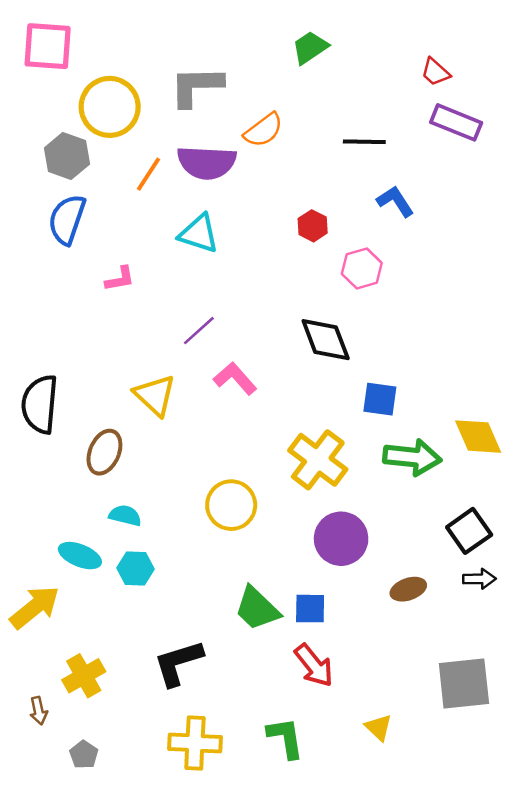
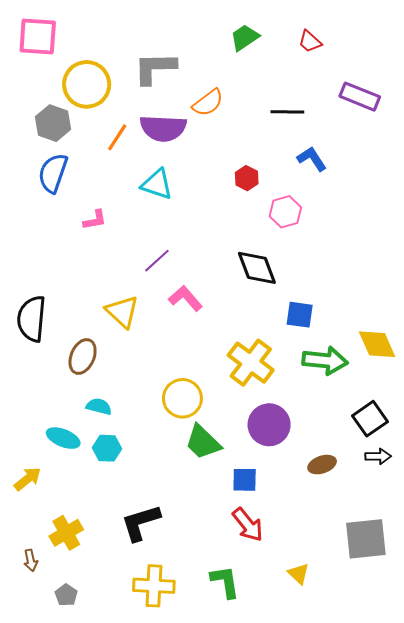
red trapezoid: (435, 72) -> (310, 42), moved
yellow arrow: (35, 607) -> (28, 479), size x0.7
green trapezoid: (257, 609) -> (203, 442), moved

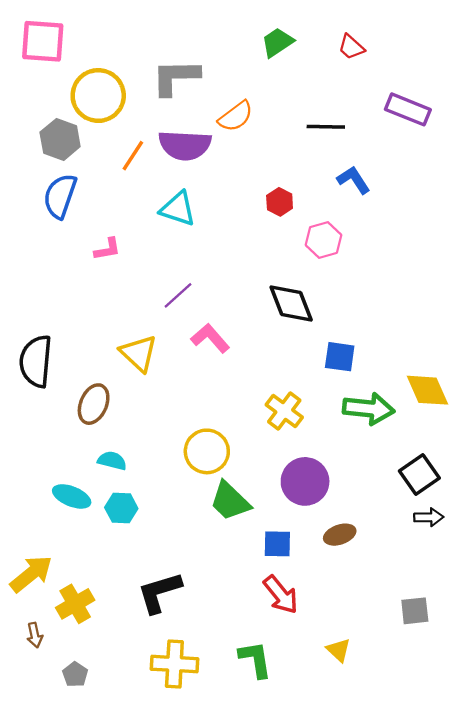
yellow cross: (251, 363) -> (284, 411), size x0.7
brown ellipse: (322, 465) -> (340, 535), moved
yellow arrow: (28, 479) -> (31, 574), moved, size x1.4
gray square: (366, 539) -> (415, 611), size x0.6

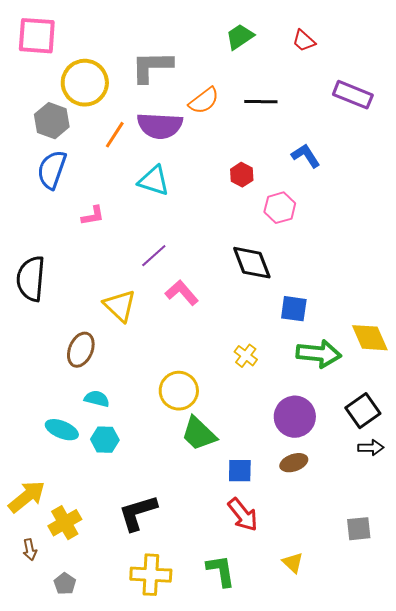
black line: (326, 127) -> (261, 102), moved
black semicircle: (36, 361) -> (31, 279), moved
yellow cross: (284, 411) -> (246, 356), size x0.7
purple circle: (305, 481) -> (295, 417), moved

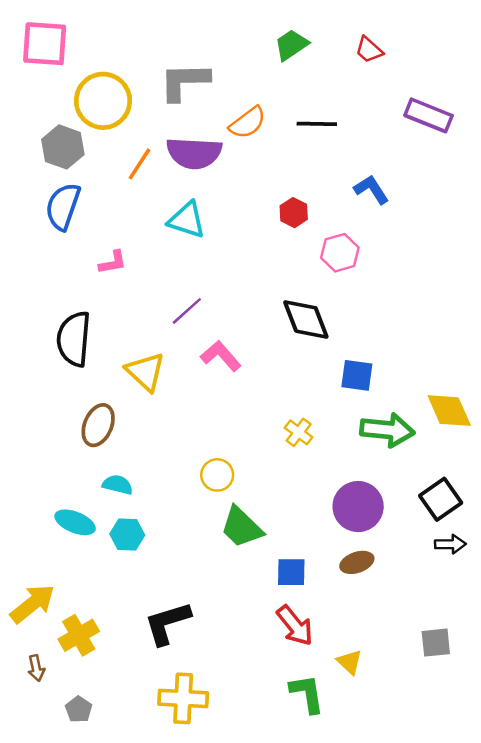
black semicircle: (31, 279) -> (74, 339), moved
yellow circle: (179, 391) -> (217, 475), size x0.7
yellow triangle: (293, 563) -> (350, 662), moved
green L-shape: (221, 571) -> (307, 694), moved

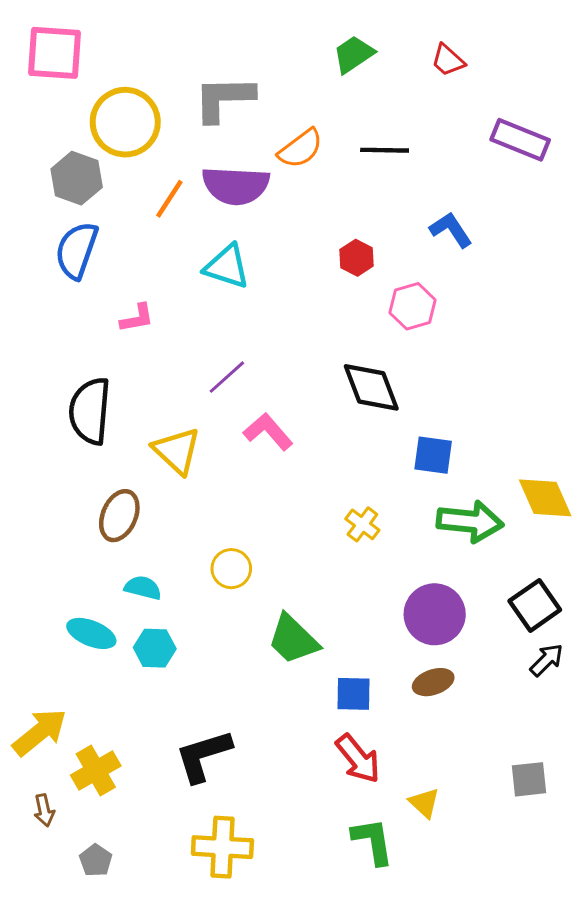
yellow circle: (217, 475) -> (231, 569), moved
black arrow: (450, 544) -> (547, 660), turned -44

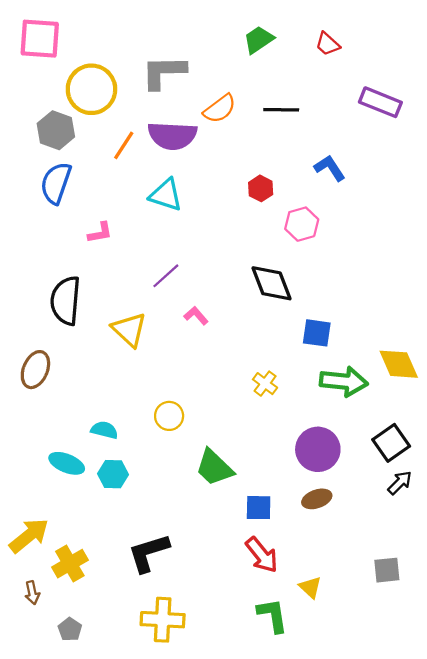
pink L-shape: (268, 432) -> (196, 316), size x0.7
brown ellipse: (119, 516) -> (35, 370), moved

